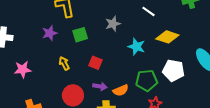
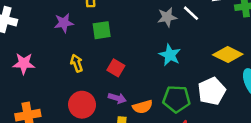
gray star: (113, 24) -> (167, 17), moved
yellow diamond: (167, 37) -> (228, 55), moved
white pentagon: (173, 70) -> (212, 91), turned 30

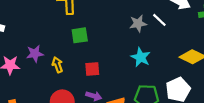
purple star: (64, 23) -> (35, 54), moved
red square: (116, 68) -> (92, 69), turned -35

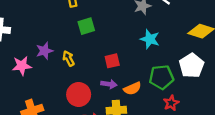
red square: (92, 69) -> (112, 61), moved

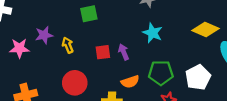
red square: (112, 61) -> (103, 52), moved
white pentagon: (192, 66) -> (198, 77), moved
purple arrow: (109, 84) -> (124, 52), moved, turned -126

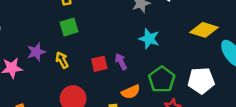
green square: (89, 14) -> (69, 27), moved
green pentagon: (161, 73) -> (162, 79), turned -30
white pentagon: (198, 77) -> (201, 81), turned 30

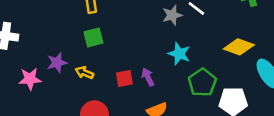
yellow arrow: (62, 60) -> (84, 73), turned -42
green pentagon: (162, 79) -> (202, 83), moved

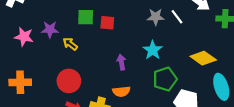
red square: (124, 78) -> (107, 23), moved

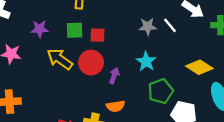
purple star: (50, 30) -> (40, 29), moved
yellow arrow: (70, 44) -> (60, 59), size x1.6
purple arrow: (121, 62) -> (114, 76), turned 32
red circle: (69, 81) -> (91, 63), moved

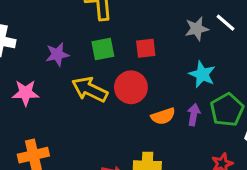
red square: (97, 35) -> (146, 48), moved
purple arrow: (114, 76) -> (194, 115), moved
orange semicircle: (116, 106) -> (163, 116), moved

